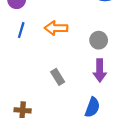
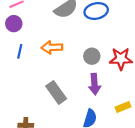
gray rectangle: (58, 77) -> (56, 92), size x1.5

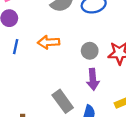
gray rectangle: (56, 92) -> (63, 101), moved

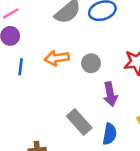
gray circle: (90, 51) -> (91, 63), moved

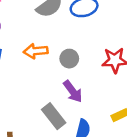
purple arrow: (110, 94) -> (73, 91), moved, turned -30

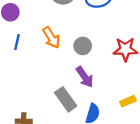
orange arrow: (36, 51) -> (51, 38), turned -120

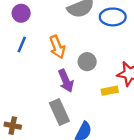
purple arrow: (85, 77) -> (66, 81), moved
yellow rectangle: (128, 101) -> (110, 91), moved

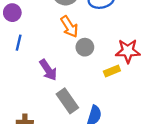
orange arrow: (57, 47) -> (69, 27), moved
purple arrow: (66, 81) -> (48, 70), moved

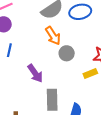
gray rectangle: (67, 101) -> (52, 100), turned 35

